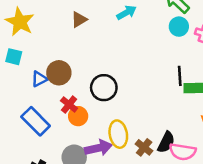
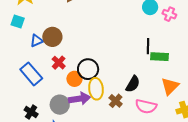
black circle: (104, 88) -> (88, 69), moved
orange circle: (78, 116) -> (74, 79), moved
black semicircle: (166, 142) -> (133, 84), moved

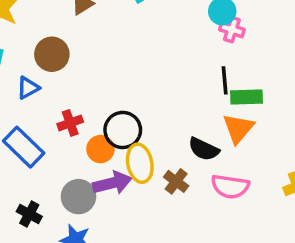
pink cross: (169, 14) -> (232, 30), moved
brown circle: (52, 37) -> (52, 54), moved
red cross: (59, 63) -> (70, 123), turned 32
black semicircle: (133, 84) -> (204, 149), turned 90
orange triangle: (170, 86) -> (238, 128), moved

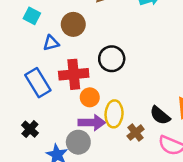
red cross: (70, 123) -> (74, 74), size x1.6
black circle: (123, 130) -> (112, 59), moved
gray circle: (78, 197) -> (78, 142), moved

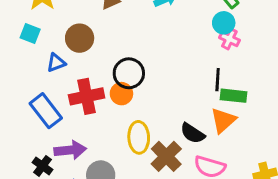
orange circle: (90, 97) -> (121, 94), moved
purple arrow: (92, 123) -> (70, 150), moved
brown cross: (136, 133) -> (166, 156), size x1.5

